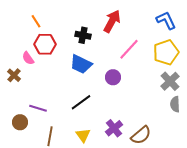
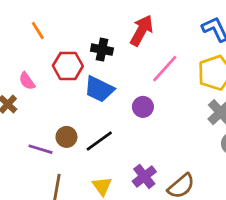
red hexagon: (45, 44) -> (68, 66), moved
brown circle: (20, 122) -> (66, 137), moved

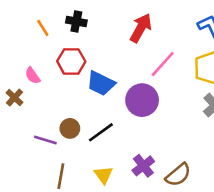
black cross: (102, 50) -> (76, 21), moved
purple circle: (143, 107) -> (142, 100), size x1.6

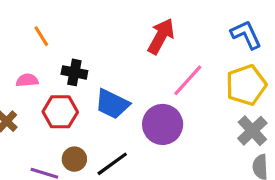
black cross: (76, 21) -> (74, 72), moved
red hexagon: (71, 61) -> (60, 112), moved
pink semicircle: (33, 76) -> (27, 80), moved, turned 120

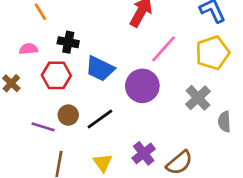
gray cross: (252, 131) -> (198, 98), moved

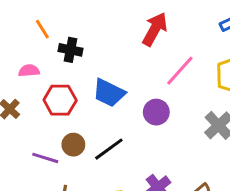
black cross: (68, 42) -> (70, 50), moved
purple circle: (142, 86) -> (156, 112), size x0.7

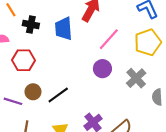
blue trapezoid: (109, 93) -> (64, 29), moved, turned 60
purple circle: (156, 112) -> (102, 69), moved

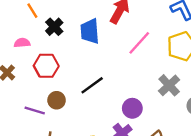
black cross: (31, 24) -> (54, 27), turned 35
purple circle: (102, 69) -> (132, 108), moved
black line: (58, 95) -> (92, 85), moved

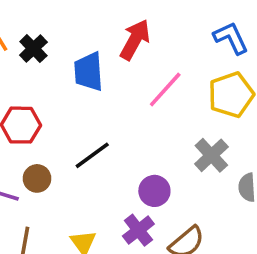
black cross: (54, 27) -> (33, 49), moved

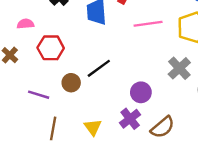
pink line: (165, 89) -> (148, 24), turned 40
brown circle: (37, 178) -> (71, 83), moved

